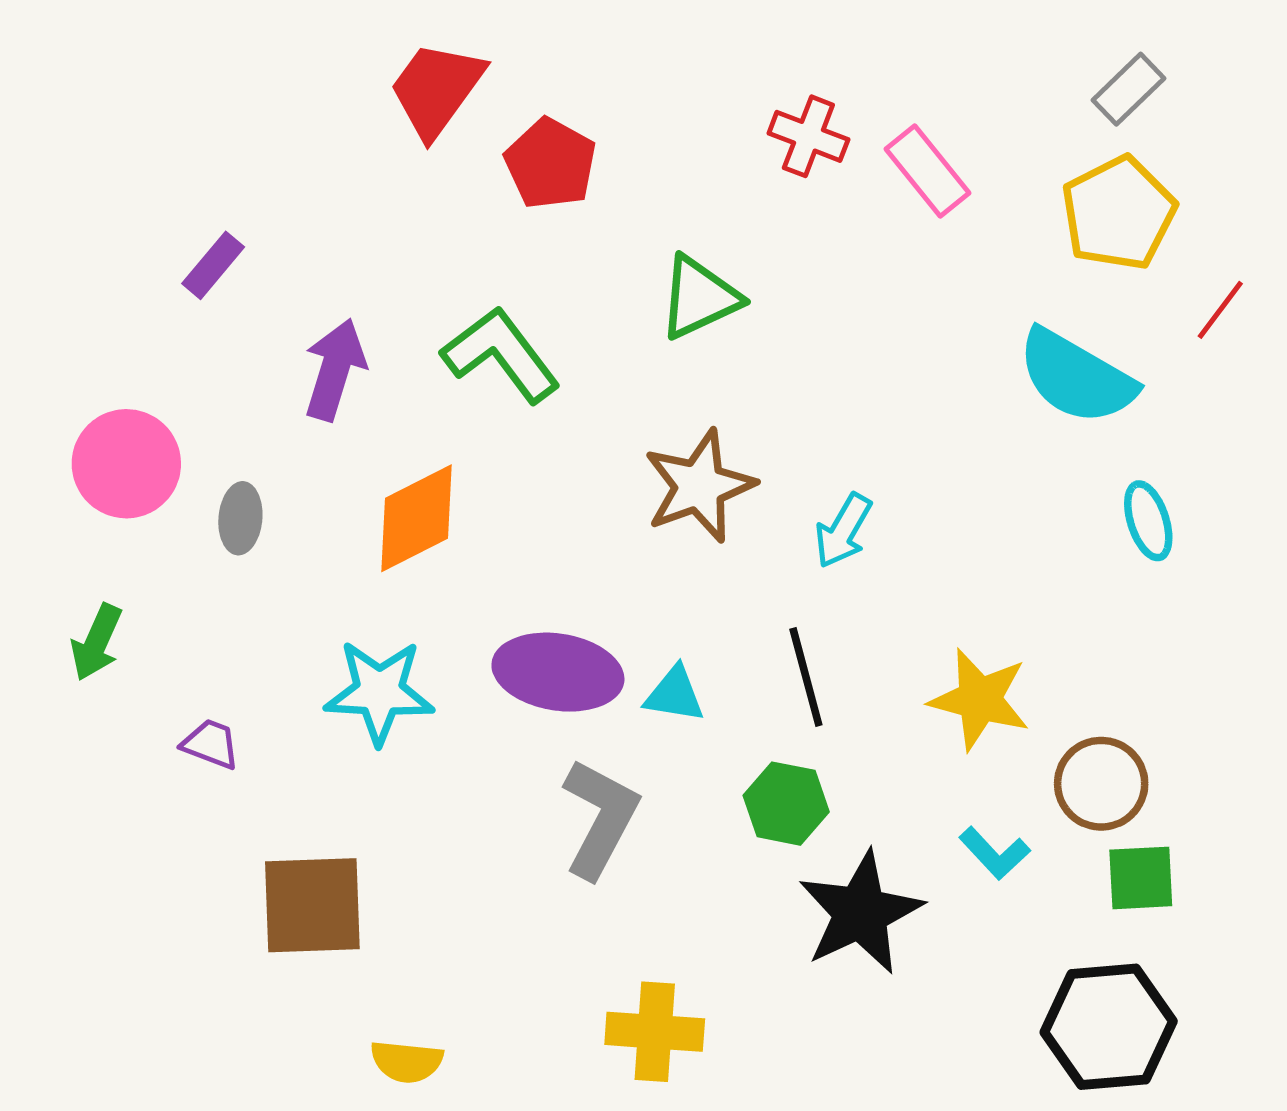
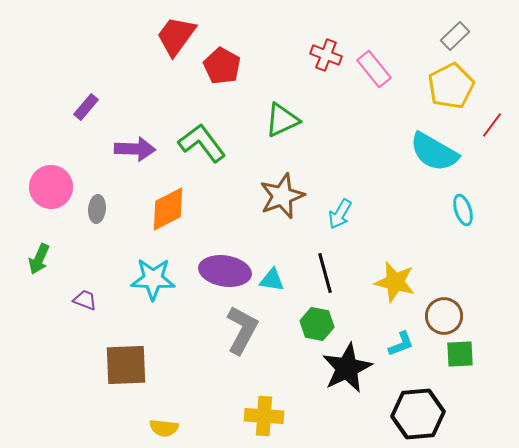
purple arrow: (335, 369) -> (135, 149), turned 75
cyan L-shape: (994, 853) -> (401, 344), turned -68
black hexagon: (1109, 1027) -> (418, 414), moved

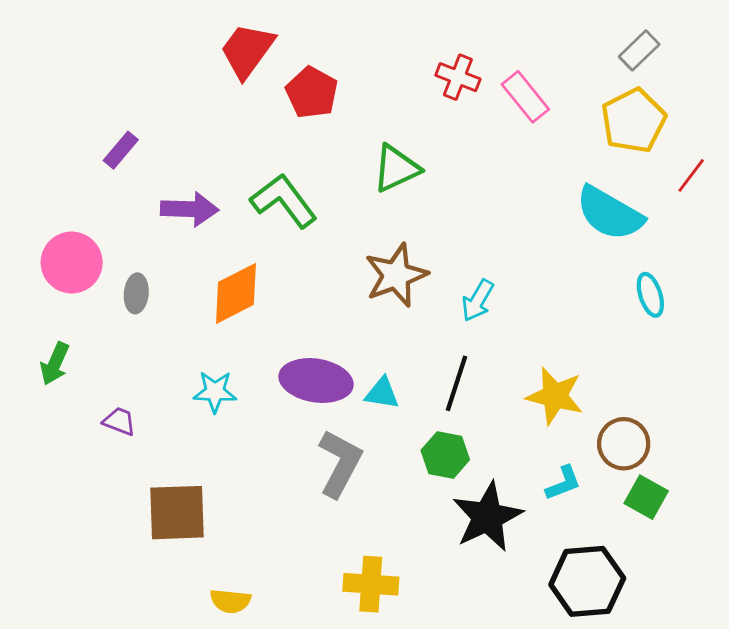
black line: (325, 273) -> (457, 383), turned 33
cyan star: (153, 279) -> (215, 392), size x0.7
green square: (460, 354) -> (646, 497), turned 32

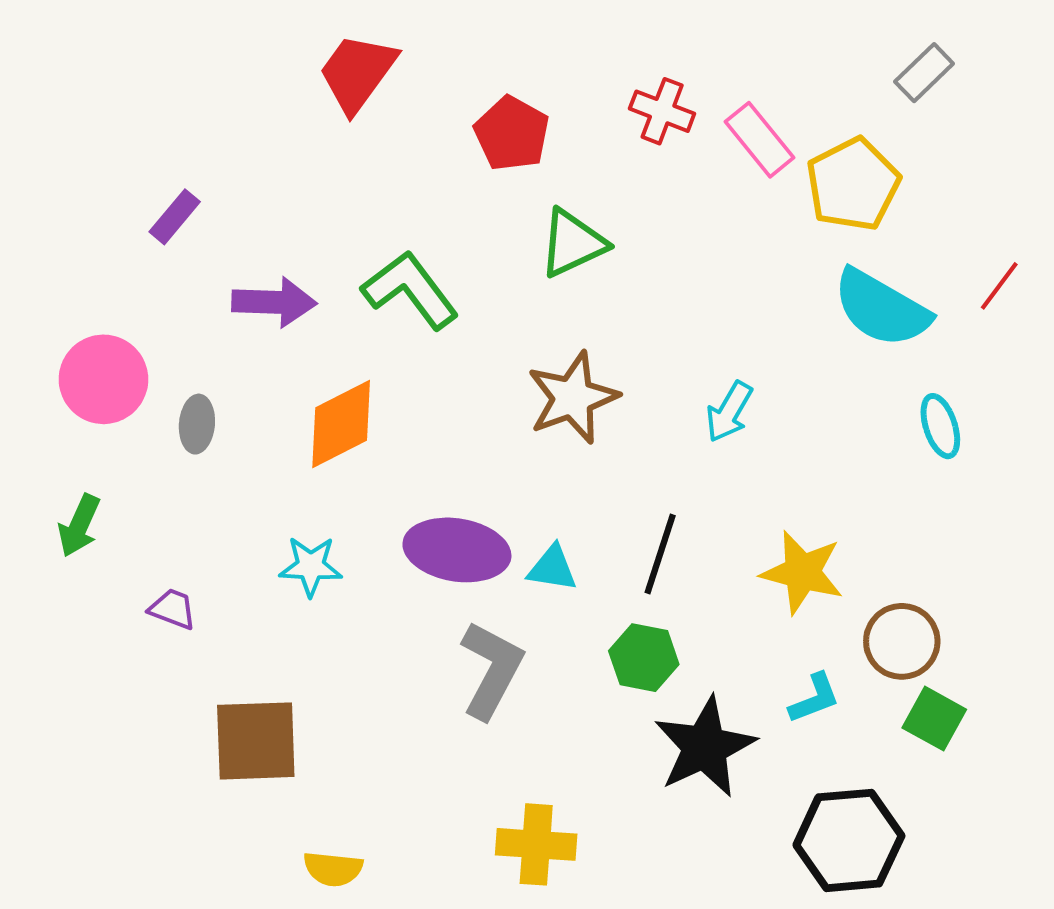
red pentagon: (312, 93) -> (512, 134), moved
yellow pentagon: (634, 121) -> (853, 184), moved
red line: (691, 175) -> (999, 286), moved
cyan arrow: (478, 300) -> (729, 412), moved

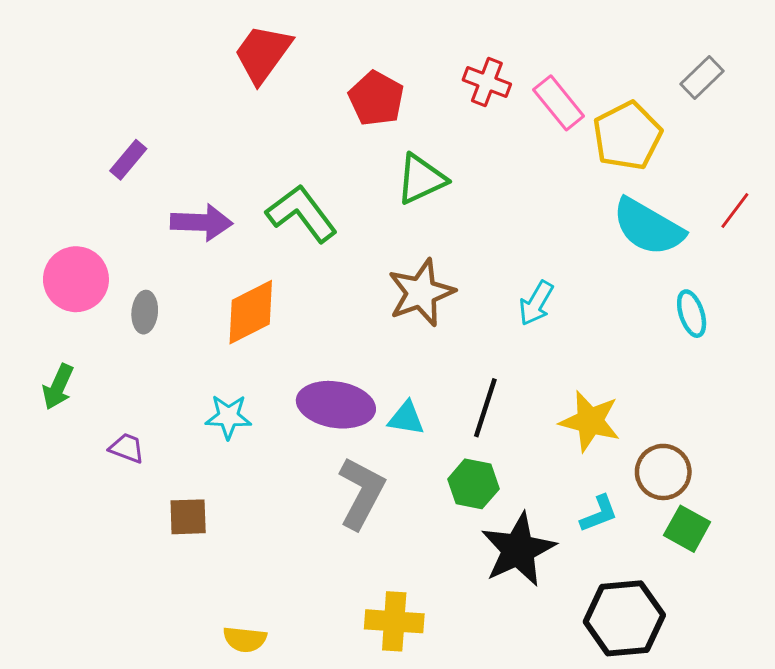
gray rectangle: (924, 73) -> (702, 78), moved
brown square: (256, 741) -> (188, 517), moved, size x0.6

